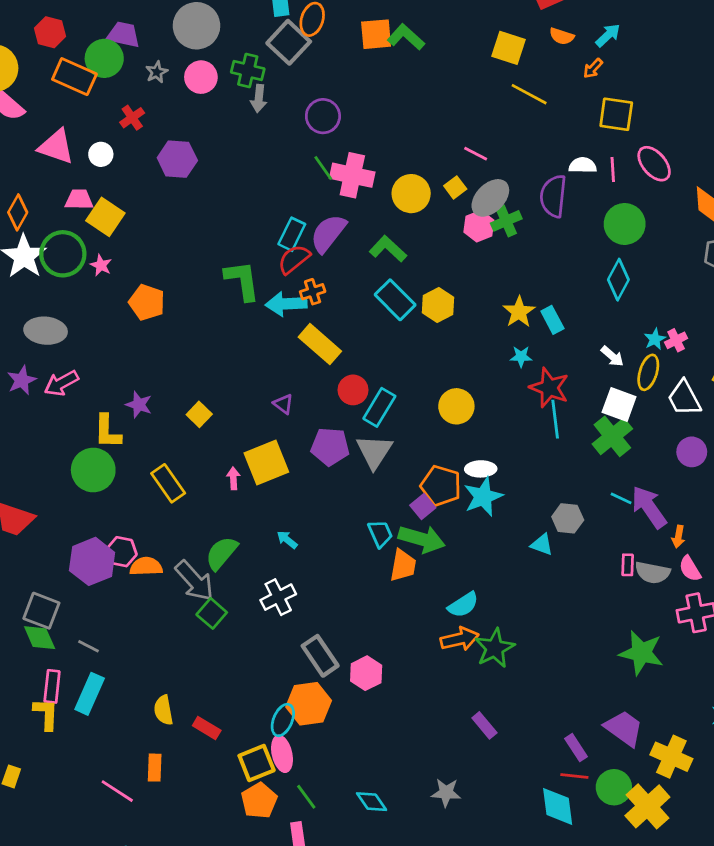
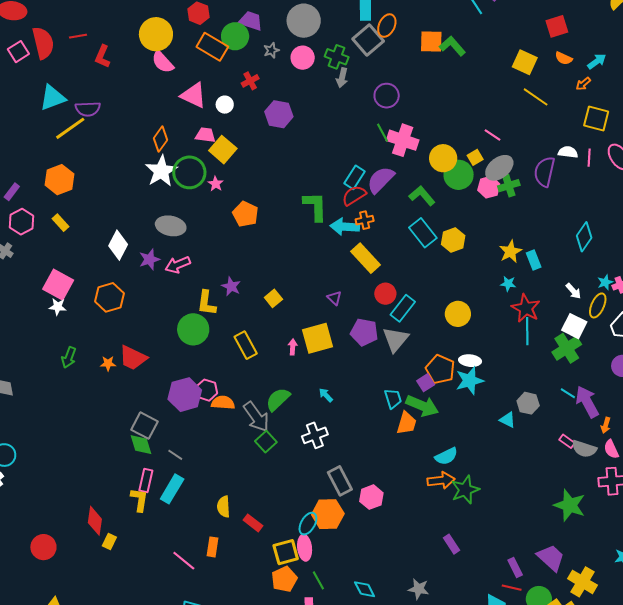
green circle: (625, 224) -> (459, 175), moved
pink rectangle: (628, 565) -> (567, 441), turned -63

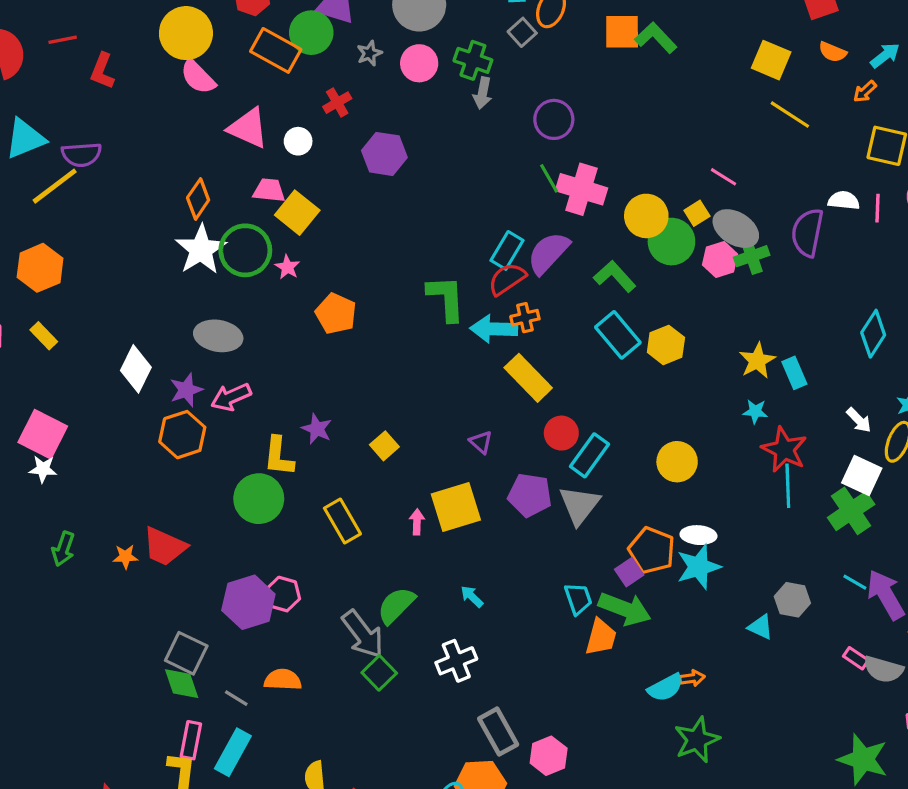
gray square: (368, 40) -> (522, 32), size x0.6
gray ellipse: (499, 168) -> (736, 229), turned 72
orange hexagon: (109, 297) -> (182, 435), moved
orange semicircle: (223, 403) -> (283, 680), moved
orange arrow: (441, 480) -> (692, 678), moved, size x0.6

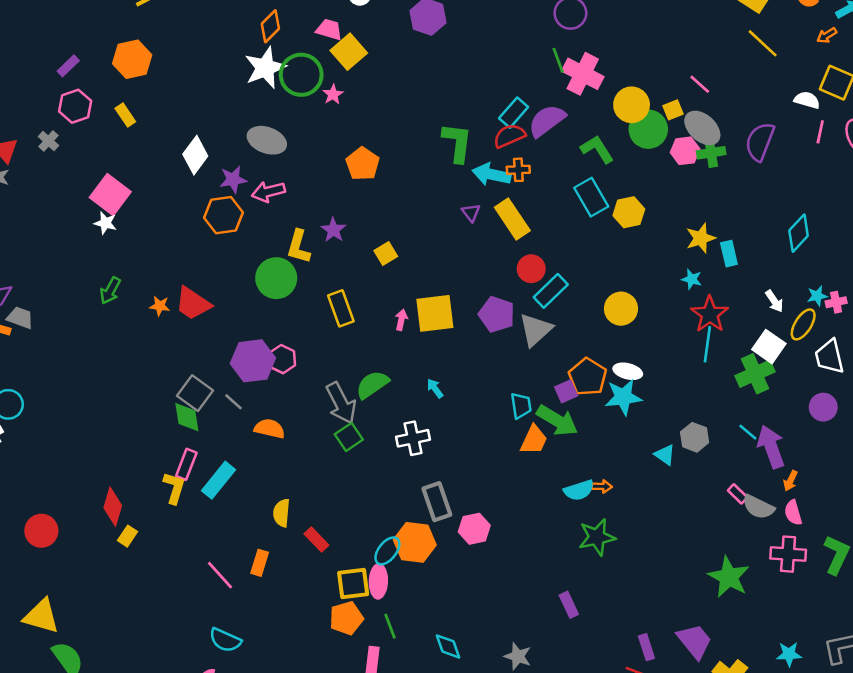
white semicircle: (844, 200) -> (807, 100), moved
orange pentagon: (336, 314) -> (363, 164), moved
purple triangle: (481, 442) -> (471, 213), moved
gray line: (236, 698) -> (233, 402), moved

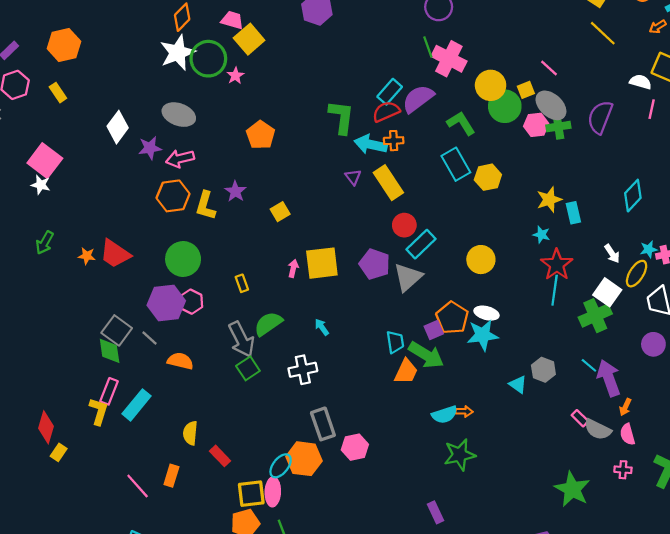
orange hexagon: (223, 215) -> (173, 196), moved
green circle: (276, 278) -> (183, 259), moved
yellow rectangle: (341, 308) -> (242, 283), moved, size x0.6
pink cross: (788, 554) -> (623, 470), size x0.6

